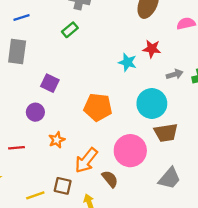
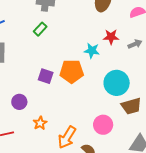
gray arrow: (175, 74) -> (135, 44), moved
purple square: (50, 83) -> (46, 76), moved
orange pentagon: (98, 107) -> (72, 71), moved
pink circle: (130, 151) -> (103, 125), size x0.7

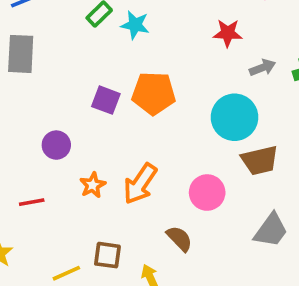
gray arrow: (135, 44) -> (262, 68), moved
cyan star: (92, 51) -> (135, 25), moved
orange arrow: (67, 137) -> (140, 184), moved

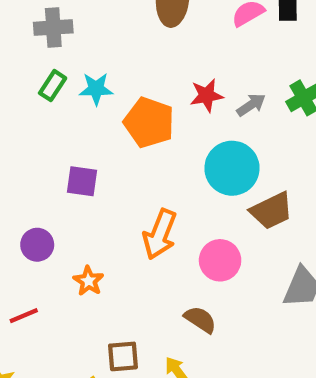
red star: (228, 33) -> (207, 95), moved
orange pentagon: (154, 93) -> (149, 122), moved, turned 30
orange arrow: (140, 184) -> (160, 234), moved

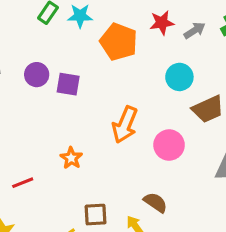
cyan circle: (232, 168) -> (179, 77), size x0.7
purple circle: (37, 245) -> (37, 75), moved
brown semicircle: (200, 319) -> (155, 202), moved

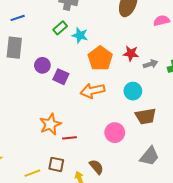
orange arrow: (125, 125) -> (92, 91), moved, turned 40
orange star: (71, 158) -> (50, 124), size x1.5
red line: (23, 183) -> (70, 138), moved

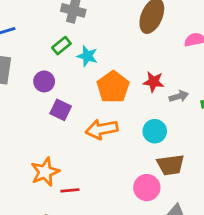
purple circle: (42, 65) -> (44, 81), moved
pink circle: (115, 133) -> (147, 188), moved

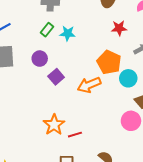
red star: (153, 82) -> (119, 28), moved
orange pentagon: (113, 87) -> (109, 62), moved
purple square: (61, 110) -> (56, 77), turned 35

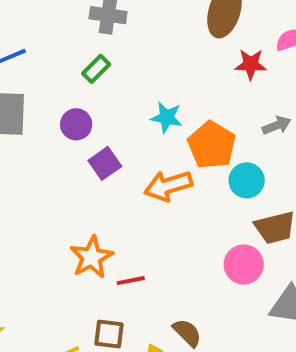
red star: (119, 28) -> (251, 64), moved
cyan star: (68, 33) -> (167, 117), moved

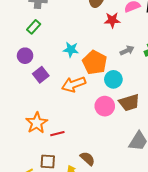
pink circle: (244, 264) -> (105, 106), moved

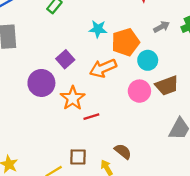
purple circle: (25, 56) -> (41, 83), moved, size x1.5
orange pentagon: (95, 62) -> (125, 42), turned 30
orange star: (37, 123) -> (73, 98), moved
red line: (57, 134) -> (91, 117), moved

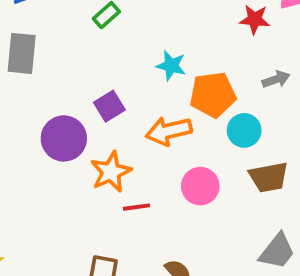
pink circle: (139, 91) -> (200, 186), moved

